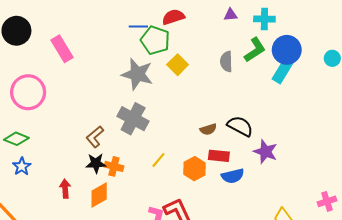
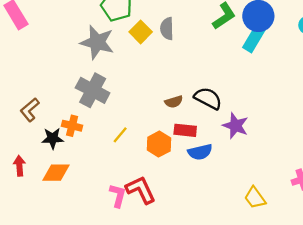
gray semicircle: (226, 61) -> (167, 29), moved
brown L-shape: (95, 137) -> (30, 110), moved
orange cross: (114, 166) -> (72, 126), moved
orange diamond: (99, 195) -> (56, 173), turned 30

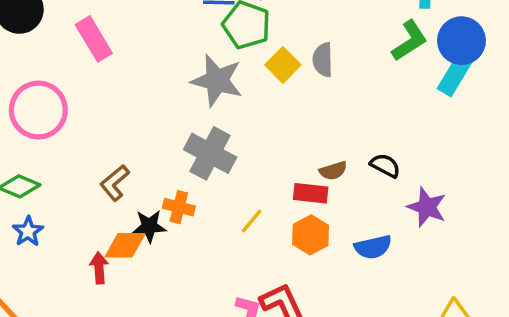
black semicircle: (208, 98) -> (385, 166), size x0.7
red rectangle: (185, 130) -> (311, 193), moved
orange diamond: (56, 173) -> (125, 245), moved

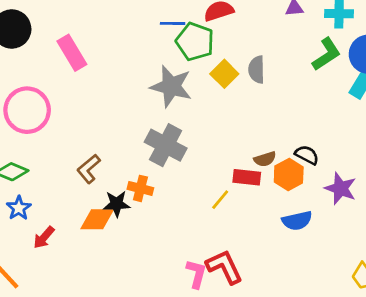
yellow line: (252, 221) -> (220, 200), moved
orange hexagon: (311, 235) -> (289, 174), moved
red arrow: (99, 268) -> (44, 237), moved, turned -135

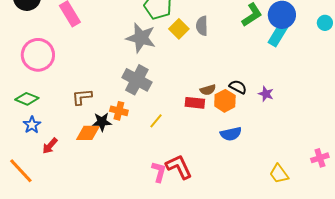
brown L-shape: (89, 169) -> (82, 97), turned 35
purple star: (340, 188) -> (266, 94), moved, size x0.7
yellow line: (220, 200) -> (156, 121), moved

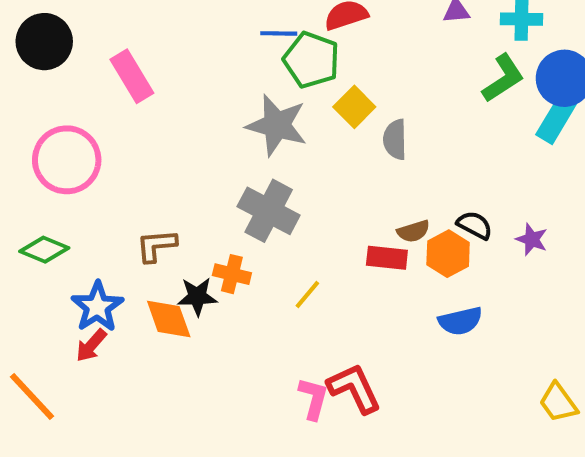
gray semicircle: (202, 26) -> (395, 139), moved
blue star: (32, 125) -> (97, 307), moved, size x1.4
orange diamond: (88, 133) -> (169, 319), turned 70

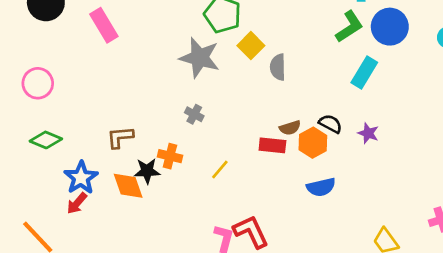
cyan rectangle: (556, 119) -> (364, 72), moved
pink circle: (67, 160) -> (38, 83), moved, size x0.7
gray cross: (269, 211) -> (194, 114), size x0.5

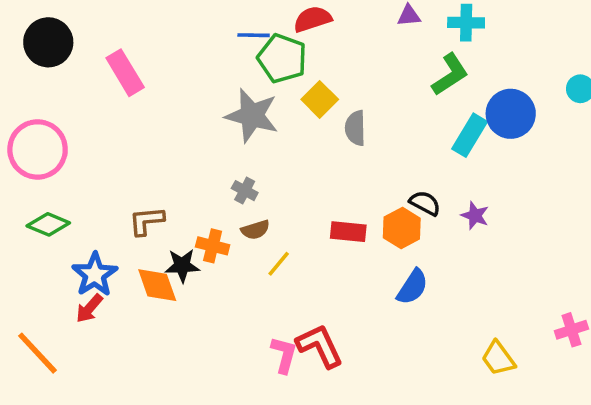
blue circle: (390, 27) -> (511, 114), moved
pink circle: (38, 83) -> (38, 149), size x1.4
brown semicircle: (290, 128) -> (255, 230), moved
blue semicircle: (321, 187) -> (413, 287), turned -44

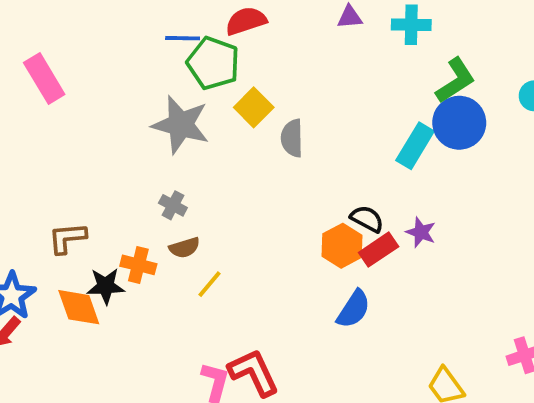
green L-shape: (450, 74) -> (455, 80), moved
red rectangle: (348, 232) -> (379, 250), moved, turned -40

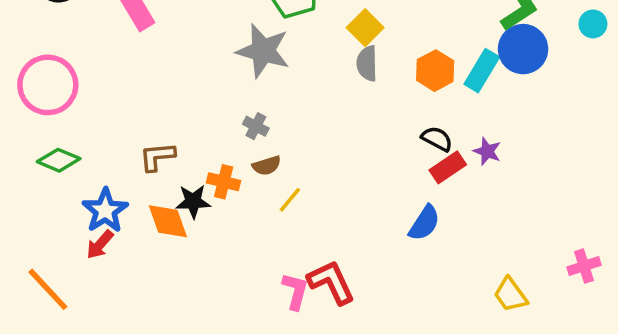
yellow square: (254, 107) -> (365, 28), moved
orange hexagon: (342, 246) -> (435, 71), moved

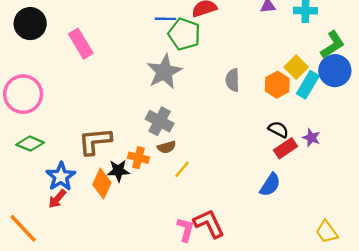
yellow square: (365, 28) -> (296, 67), moved
gray star: (263, 51) -> (164, 72), turned 30
gray cross: (256, 126) -> (160, 121), size x1.6
brown L-shape: (157, 157) -> (95, 141), size x1.4
orange diamond: (168, 221) -> (102, 184), turned 44

